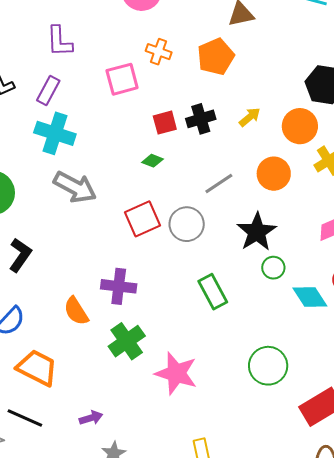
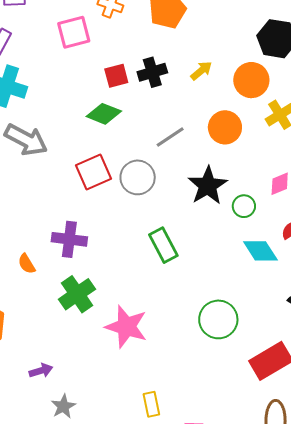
green diamond: (152, 161) -> (104, 114), size x1.6
green circle: (273, 268) -> (244, 206), moved
orange semicircle: (76, 311) -> (27, 264), size x0.7

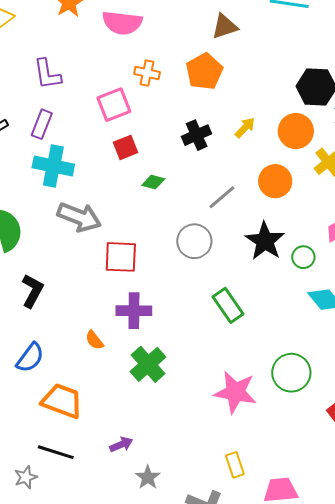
red square: (116, 76) -> (126, 147), moved
green diamond: (104, 114) -> (153, 182), size x0.7
red square: (93, 172) -> (121, 257), moved, turned 33
pink star: (126, 327) -> (235, 392), moved

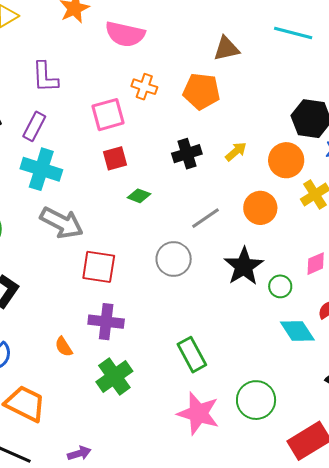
orange pentagon: (204, 71) -> (201, 91), turned 30
green rectangle: (228, 305) -> (192, 355), moved

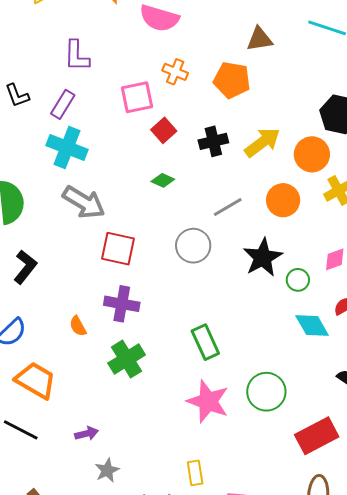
yellow arrow: (236, 151) -> (262, 142), size x1.6
red square: (115, 158) -> (164, 130), moved, turned -30

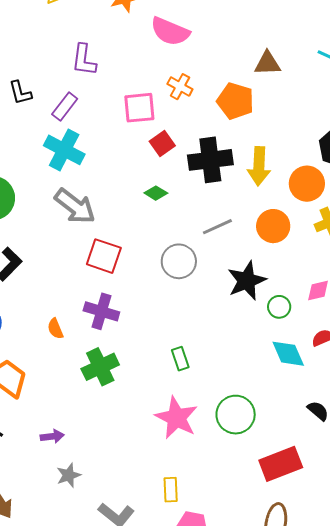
black cross: (213, 141) -> (210, 160), size x1.5
yellow arrow: (262, 142) -> (259, 166), turned 123
green rectangle: (205, 342) -> (180, 359), size x0.7
yellow rectangle: (195, 473) -> (171, 490), moved

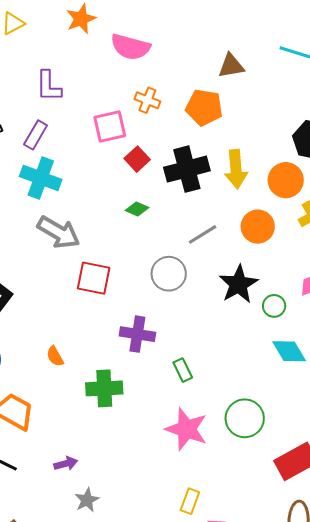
purple cross: (101, 311) -> (137, 334), moved
green cross: (100, 367) -> (104, 388), turned 30
yellow rectangle: (171, 490) -> (190, 501), turned 30

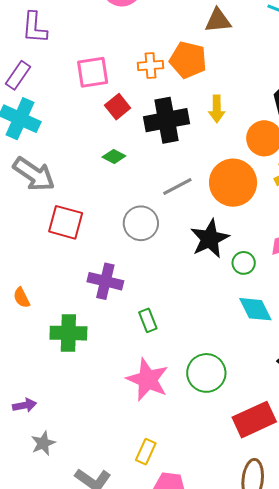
orange cross: (147, 100) -> (150, 65), moved, turned -30
yellow arrow: (236, 169) -> (217, 109), moved, size x0.7
orange circle: (258, 227) -> (233, 183), size x1.4

